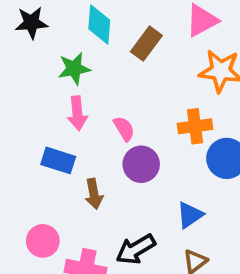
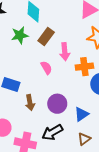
brown rectangle: (146, 44) -> (46, 37), moved
pink arrow: (77, 113) -> (65, 52), moved
purple circle: (141, 164) -> (57, 104), moved

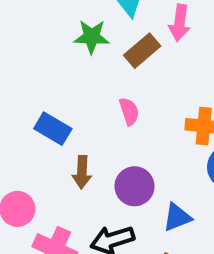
pink arrow: (65, 52) -> (180, 23), moved

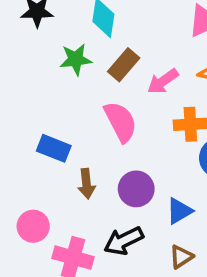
pink arrow: (180, 23) -> (163, 81), moved, turned 56
pink semicircle: (129, 111) -> (121, 122), size x1.6

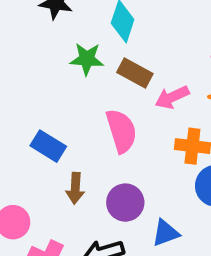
brown rectangle: (124, 65) -> (135, 73), turned 68

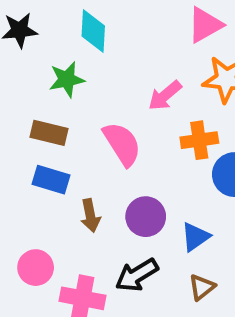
brown rectangle: (135, 73) -> (49, 133), moved

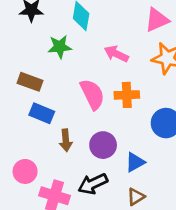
pink arrow: (165, 95) -> (116, 54), moved, turned 60
brown rectangle: (49, 133) -> (30, 82), moved
orange cross: (199, 140) -> (127, 95), moved

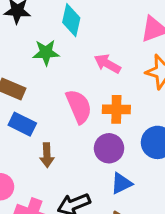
purple circle: (103, 145) -> (109, 148), moved

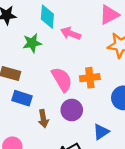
pink arrow: (107, 64) -> (71, 33), moved
purple circle: (109, 148) -> (72, 110), moved

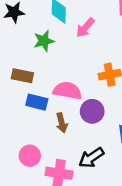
pink arrow: (71, 33) -> (85, 28), turned -66
pink semicircle: (62, 79) -> (67, 91), moved, turned -45

